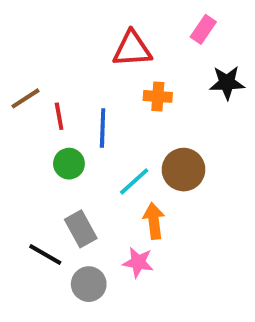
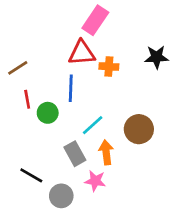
pink rectangle: (203, 29) -> (95, 20), moved, size x1.5
red triangle: (132, 49) -> (82, 53), moved
red line: (59, 116) -> (27, 99), moved
brown circle: (184, 170) -> (139, 129), moved
gray rectangle: (81, 229) -> (75, 154), moved

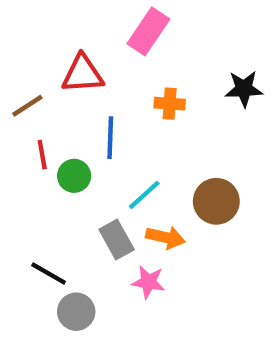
red triangle: (82, 53) -> (83, 74), moved
orange arrow: (106, 152) -> (165, 237), turned 110
gray circle: (61, 196) -> (76, 312), moved

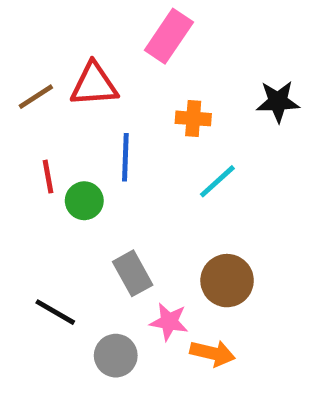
brown line: (27, 106) -> (36, 97), moved
cyan line: (144, 195) -> (217, 181), moved
brown circle: (216, 201) -> (227, 281), moved
orange arrow: (165, 237) -> (213, 353), moved
gray circle: (76, 312) -> (116, 356), moved

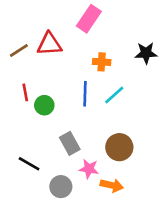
blue line: (125, 157) -> (85, 94), moved

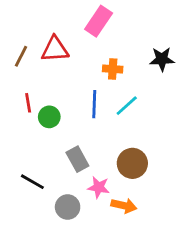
brown line: (19, 50) -> (21, 56), turned -30

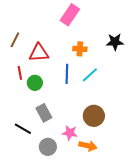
red triangle: (55, 49) -> (39, 53), moved
gray rectangle: (77, 159) -> (44, 113), moved

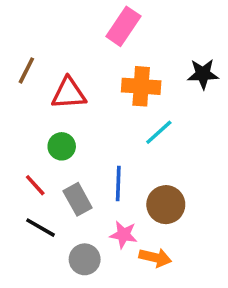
orange cross: (80, 49) -> (141, 86), size x1.5
red line: (20, 73) -> (35, 185), moved, turned -32
blue line: (67, 74) -> (118, 183), moved

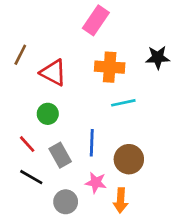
red triangle: (69, 93) -> (53, 73), turned 32
cyan line: (159, 132) -> (123, 103), turned 30
orange arrow: (155, 258) -> (121, 200), turned 80

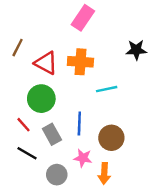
orange cross: (110, 67) -> (80, 62), moved
green circle: (48, 114) -> (41, 99), size x1.5

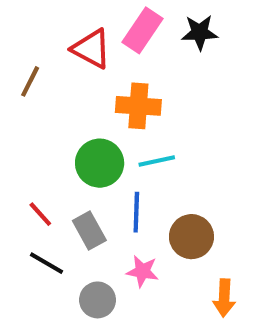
black star: (136, 50) -> (200, 32), moved
red triangle: (46, 63) -> (91, 49), moved
cyan line: (107, 89) -> (157, 161), moved
green circle: (41, 99) -> (100, 163), moved
orange arrow: (104, 173) -> (224, 298), moved

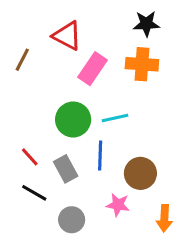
pink rectangle: (142, 30) -> (93, 69), moved
orange cross: (138, 106) -> (142, 64), moved
pink star: (142, 271) -> (118, 205), moved

